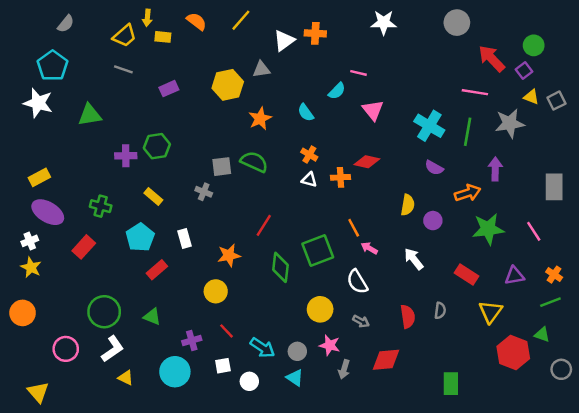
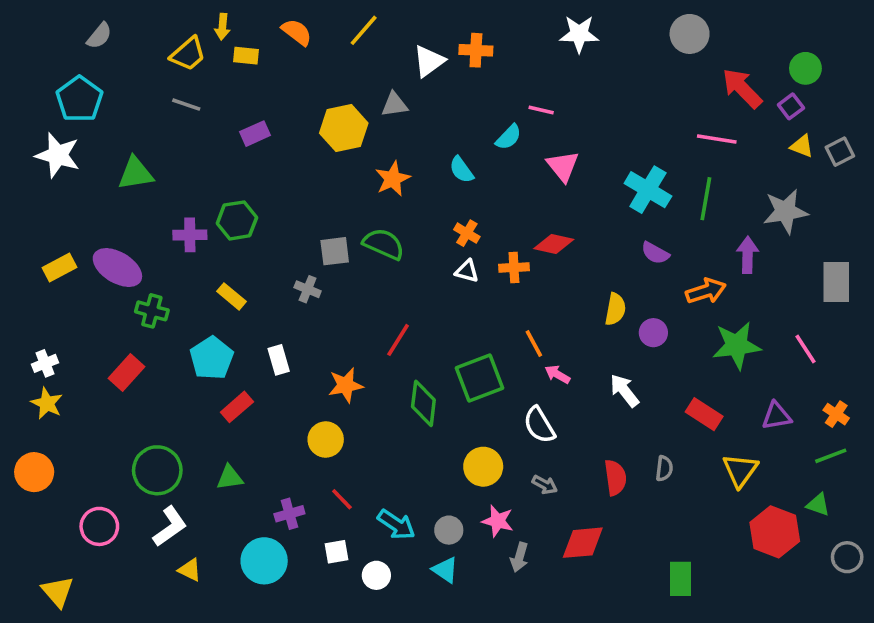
gray star: (510, 123) -> (786, 211), moved
purple ellipse: (48, 212) -> (117, 268), moved
green triangle: (152, 317) -> (230, 478), turned -30

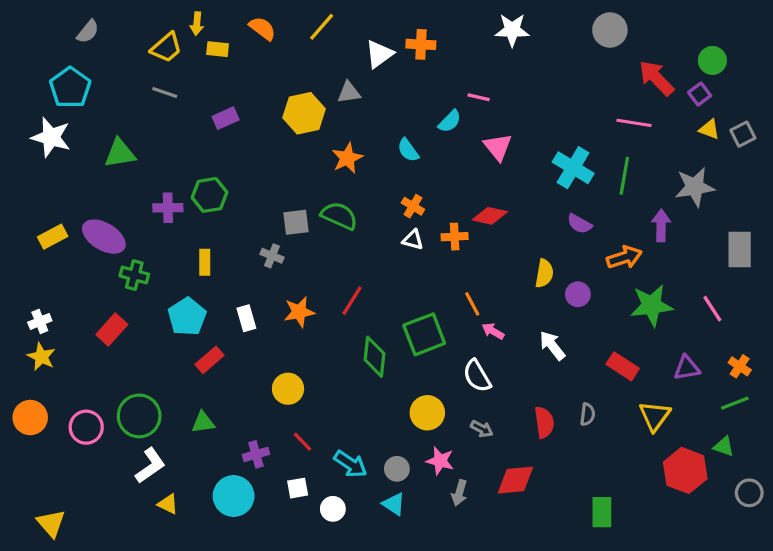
yellow rectangle: (231, 296) -> (205, 262), turned 50
orange star: (346, 385) -> (299, 312), moved
pink circle: (99, 526) -> (86, 427), moved

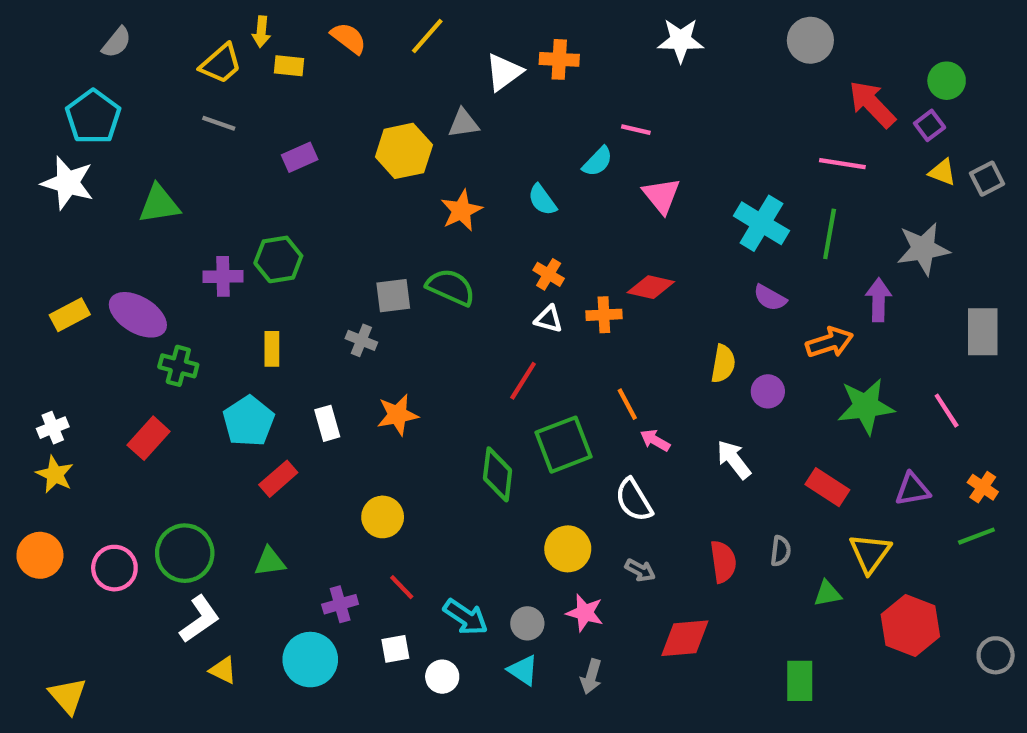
red line: (352, 301) -> (523, 381), moved
green triangle: (724, 446) -> (827, 594), moved, turned -30
gray arrow: (459, 493) -> (591, 677), moved

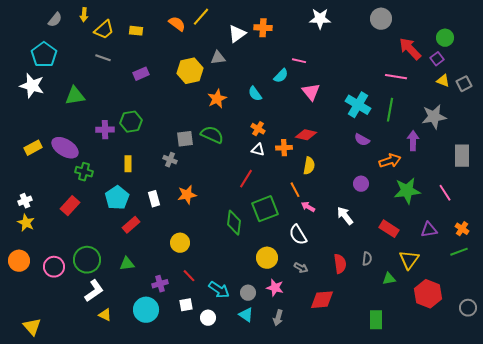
yellow arrow: (261, 32) -> (84, 15), moved
orange semicircle: (349, 38) -> (177, 24), moved
yellow semicircle: (723, 364) -> (309, 166), moved

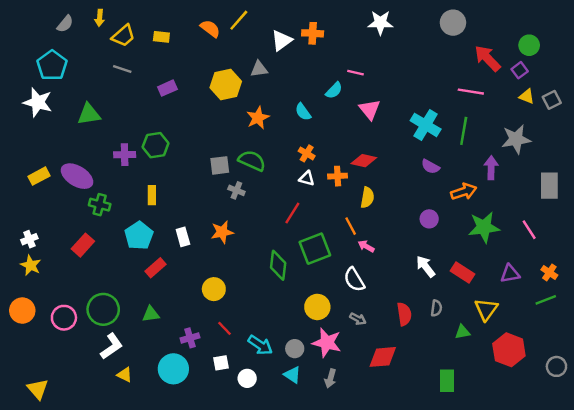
gray cross: (170, 160) -> (236, 190), moved
white arrow: (345, 216) -> (426, 267), moved
pink star: (275, 288) -> (327, 343), size x1.4

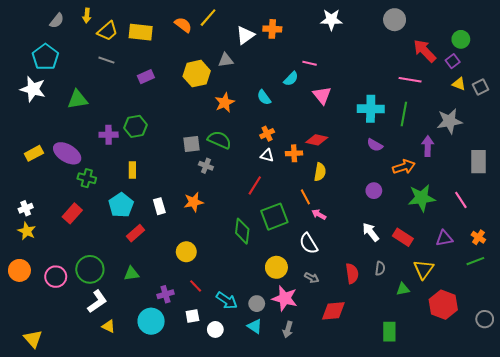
yellow rectangle: (161, 37) -> (141, 32), size x1.6
cyan cross: (426, 125) -> (371, 109), turned -30
orange cross: (307, 153) -> (267, 134), turned 32

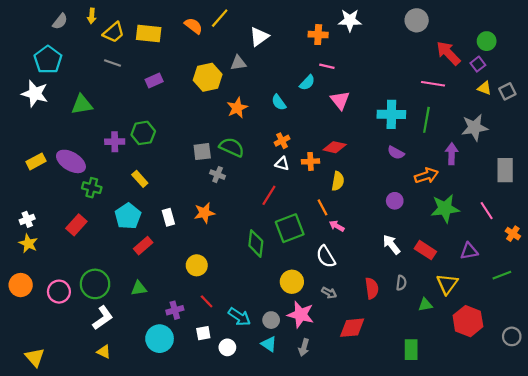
orange cross: (272, 29) -> (318, 35), moved
yellow rectangle: (132, 170) -> (140, 179), turned -42
orange cross: (478, 237) -> (513, 234), moved
yellow triangle: (109, 326) -> (104, 352), moved

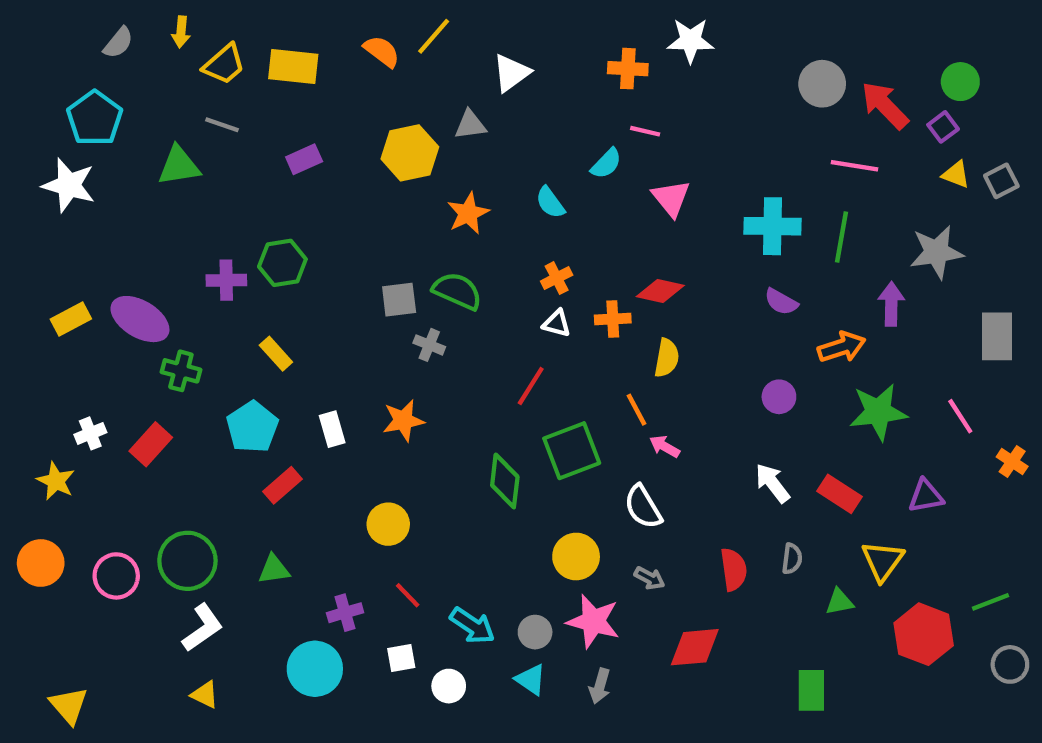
gray circle: (417, 20) -> (822, 84), moved
green triangle: (82, 105) -> (179, 166), moved
white cross: (27, 219) -> (90, 433), moved
green line: (502, 275) -> (991, 602), moved

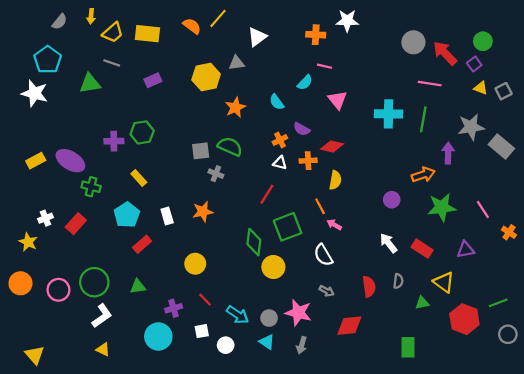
purple semicircle: (781, 302) -> (302, 129), moved
gray rectangle: (997, 336) -> (501, 147), moved, turned -50
yellow circle: (576, 557) -> (273, 267), moved
yellow triangle: (883, 561) -> (444, 282), turned -30

